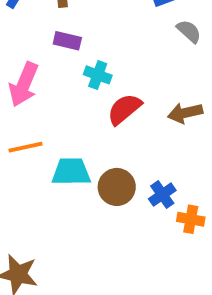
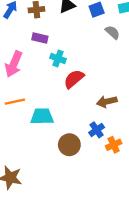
brown arrow: (185, 113) -> (107, 102), moved
brown circle: (117, 187) -> (69, 145), moved
orange cross: (191, 219) -> (114, 145), turned -35

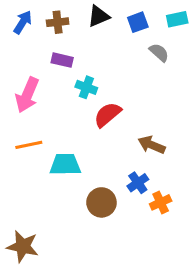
brown arrow: (107, 102) -> (151, 145), turned 36

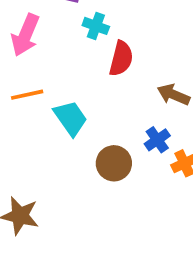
red semicircle: (108, 115) -> (121, 59), turned 144
cyan trapezoid: (65, 165) -> (71, 118), turned 56

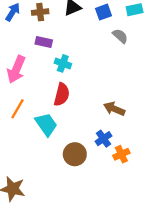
red semicircle: (121, 59) -> (62, 94), moved
orange line: (27, 95) -> (17, 109), turned -48

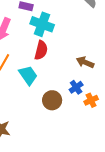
cyan cross: (63, 63) -> (42, 24), size x1.6

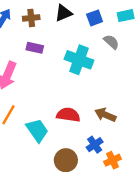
cyan cross: (42, 24) -> (79, 60), moved
red semicircle: (41, 50) -> (68, 115), moved, turned -96

